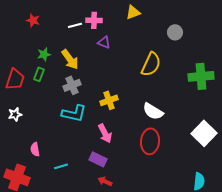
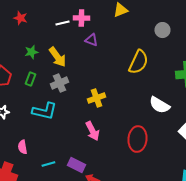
green rectangle: (39, 74) -> (30, 79), moved
white semicircle: (153, 111) -> (159, 105), moved
cyan L-shape: (74, 113) -> (44, 111), moved
purple rectangle: (98, 159) -> (76, 165), moved

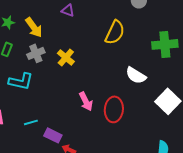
yellow cross: (96, 98) -> (66, 57), moved, turned -30
pink arrow: (92, 131) -> (86, 101), moved
cyan line: (48, 164) -> (31, 122), moved

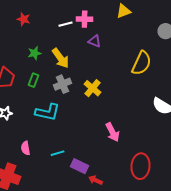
red ellipse: (114, 109) -> (141, 166), moved

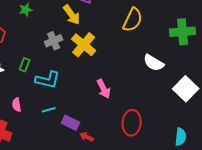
yellow arrow: (61, 58) -> (72, 15), moved
green rectangle: (34, 80) -> (25, 65), moved
yellow cross: (93, 88) -> (84, 45), size x1.4
cyan L-shape: (48, 112) -> (48, 80), moved

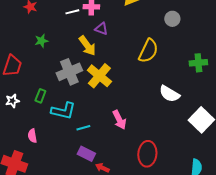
green cross: (183, 32) -> (198, 63), size x0.7
gray cross: (54, 41) -> (69, 72), size x1.4
cyan line: (49, 110) -> (83, 128), moved

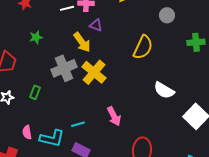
green cross: (198, 63) -> (196, 42), moved
cyan L-shape: (63, 111) -> (52, 138), moved

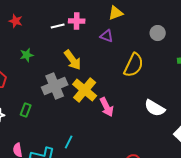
purple triangle: (96, 25) -> (107, 36), moved
pink arrow: (114, 116) -> (107, 107), moved
cyan line: (78, 124) -> (69, 142), turned -48

